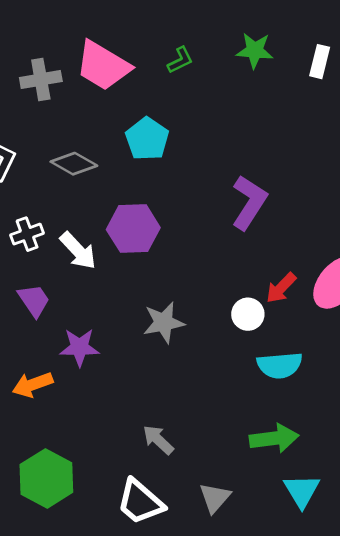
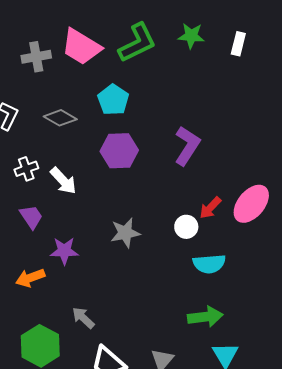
green L-shape: (180, 60) -> (137, 43), size x2.0
purple hexagon: (133, 229) -> (119, 151), moved
gray arrow: (158, 440) -> (83, 318), moved

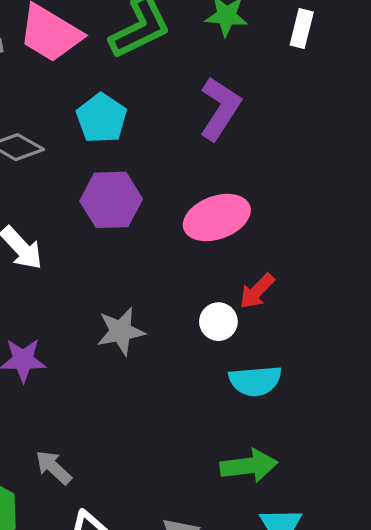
purple L-shape: (187, 146) -> (220, 109), moved
pink ellipse: (251, 204) -> (217, 218), moved, turned 30

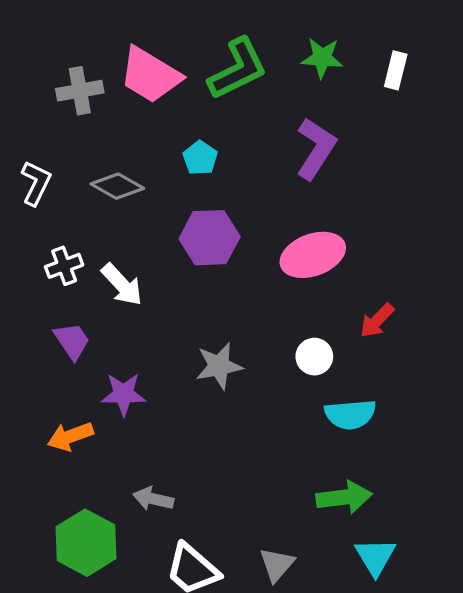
cyan pentagon: (102, 118) -> (200, 158), size x0.7
red arrow: (257, 291) -> (377, 321), moved
gray arrow: (53, 467) -> (153, 499), turned -30

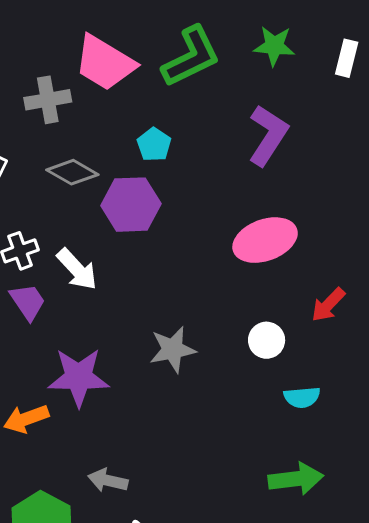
gray cross: (80, 91) -> (48, 100), moved
purple hexagon: (210, 238) -> (131, 205), moved
purple trapezoid: (72, 341) -> (28, 302), moved
purple star: (124, 394) -> (79, 377), size x1.4
cyan semicircle: (350, 414) -> (302, 397), size x0.7

